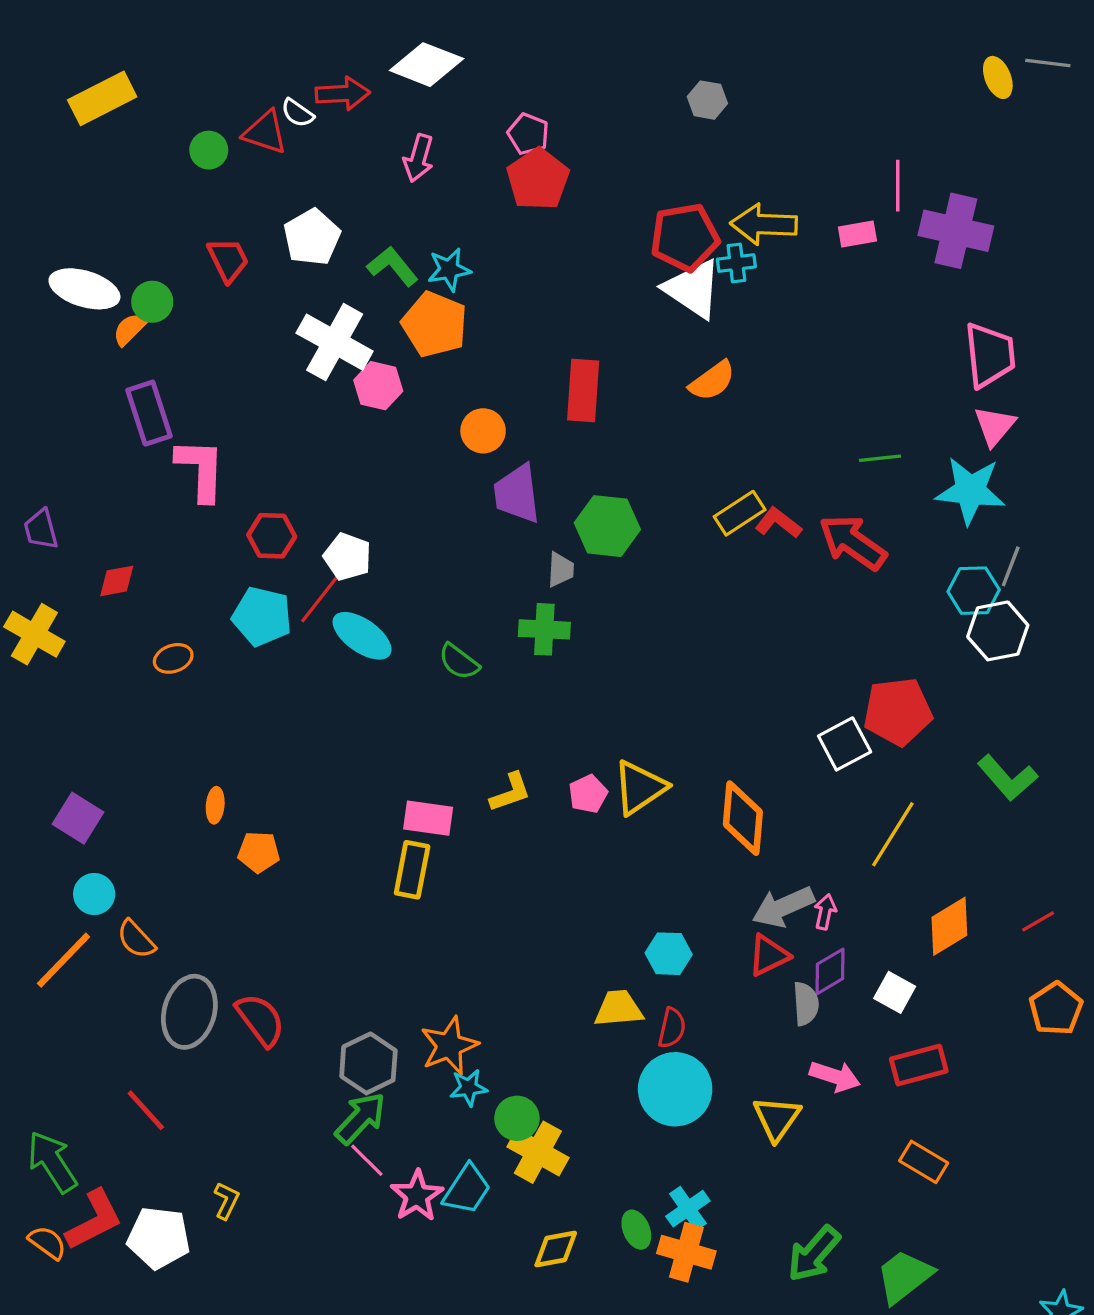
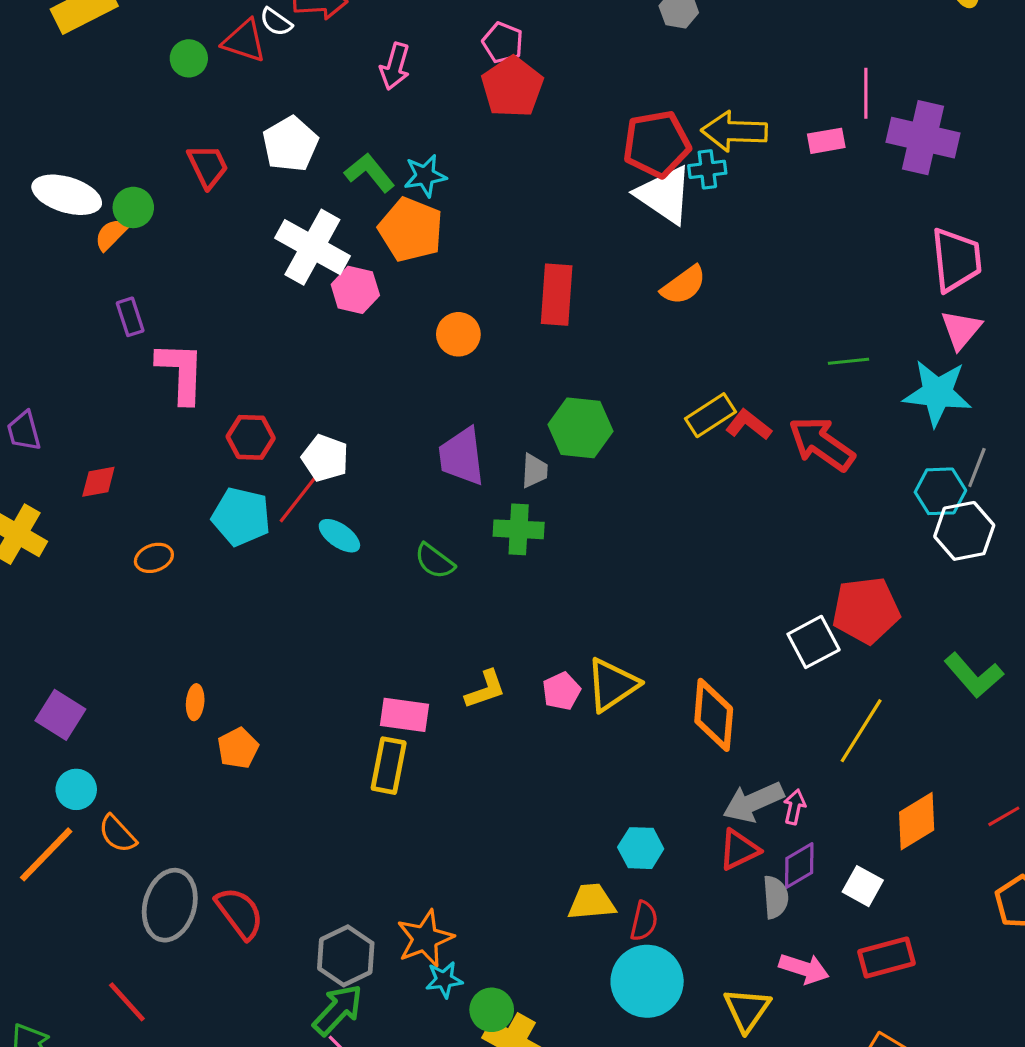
purple rectangle: (149, 413) -> (130, 317), size x0.6
purple trapezoid: (517, 494) -> (462, 456), moved
cyan ellipse: (362, 636) -> (339, 536), size x0.7
orange pentagon: (259, 852) -> (238, 748), turned -30

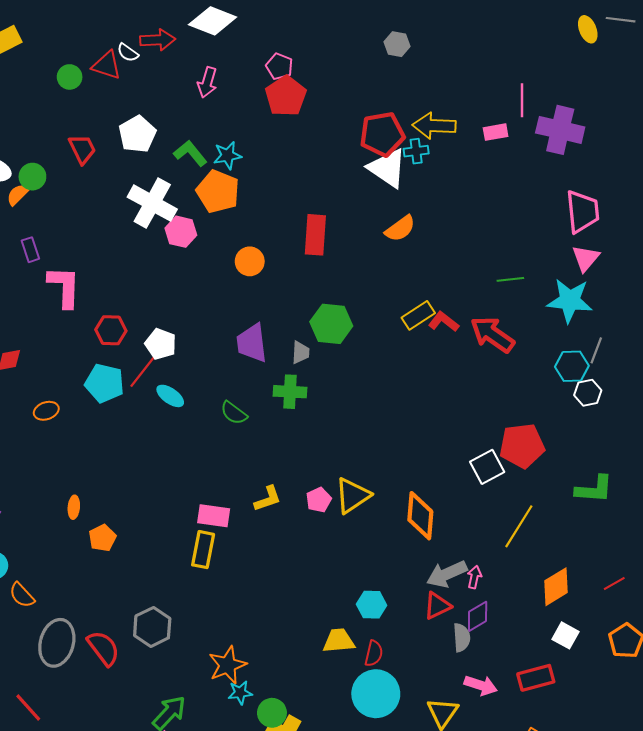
white hexagon: (964, 531) -> (588, 393), size x0.7
green L-shape: (974, 675) -> (594, 489), turned -45
white square: (863, 886) -> (565, 635), moved
gray hexagon: (346, 956) -> (152, 627), moved

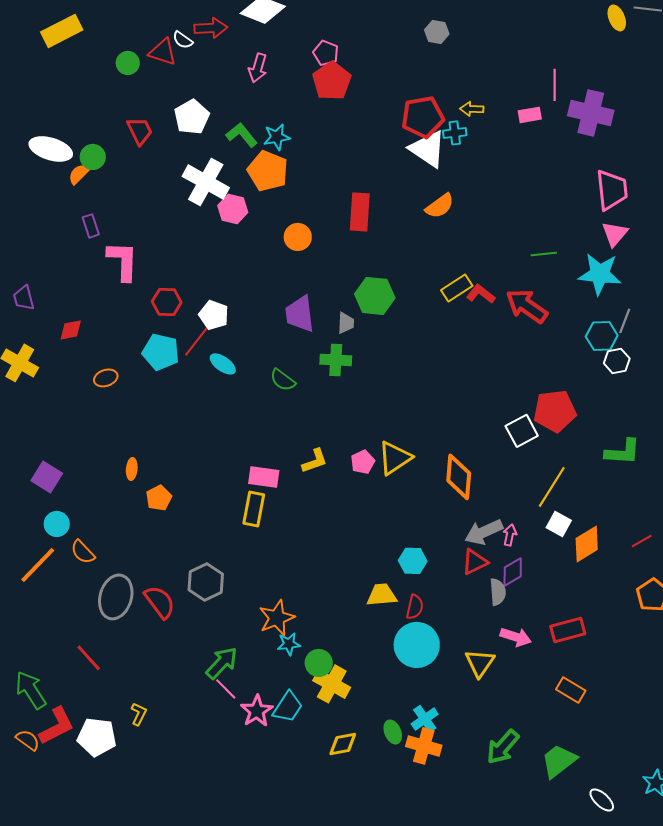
yellow arrow: (434, 126) -> (472, 109), size x0.6
white square: (565, 635) -> (559, 524), moved

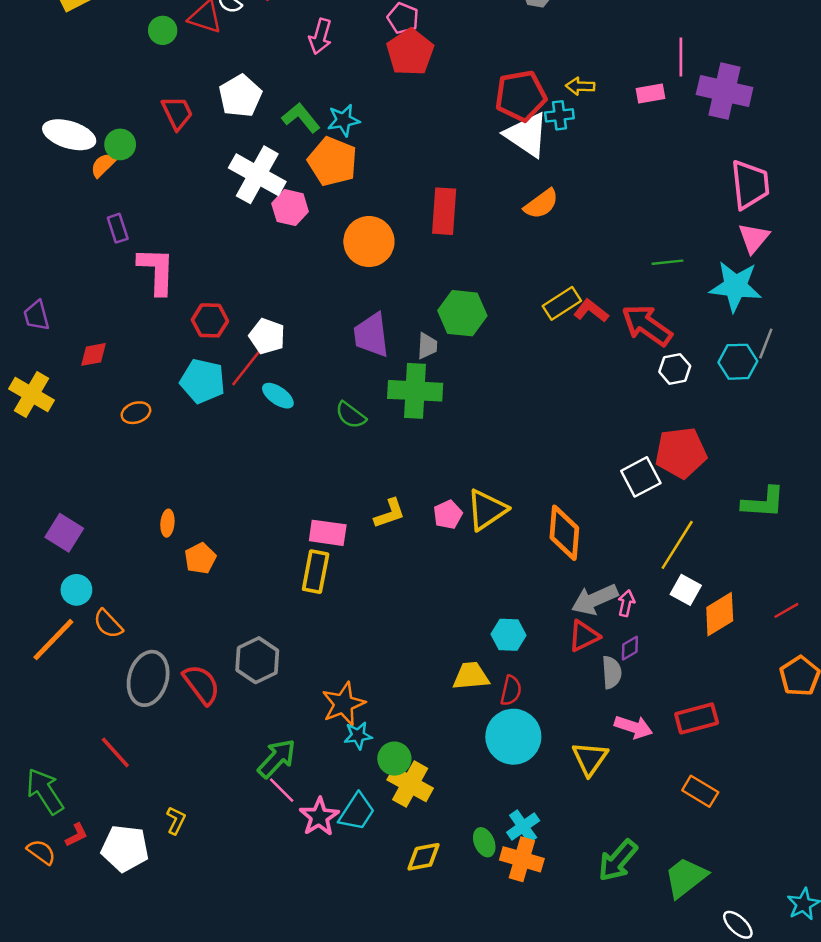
orange circle: (298, 237) -> (369, 242), size x1.5
green cross: (336, 360) -> (415, 391), size x1.4
white hexagon: (617, 361) -> (675, 369), moved
purple diamond: (513, 572) -> (630, 648), size x0.7
red L-shape: (57, 726) -> (76, 835), size x0.5

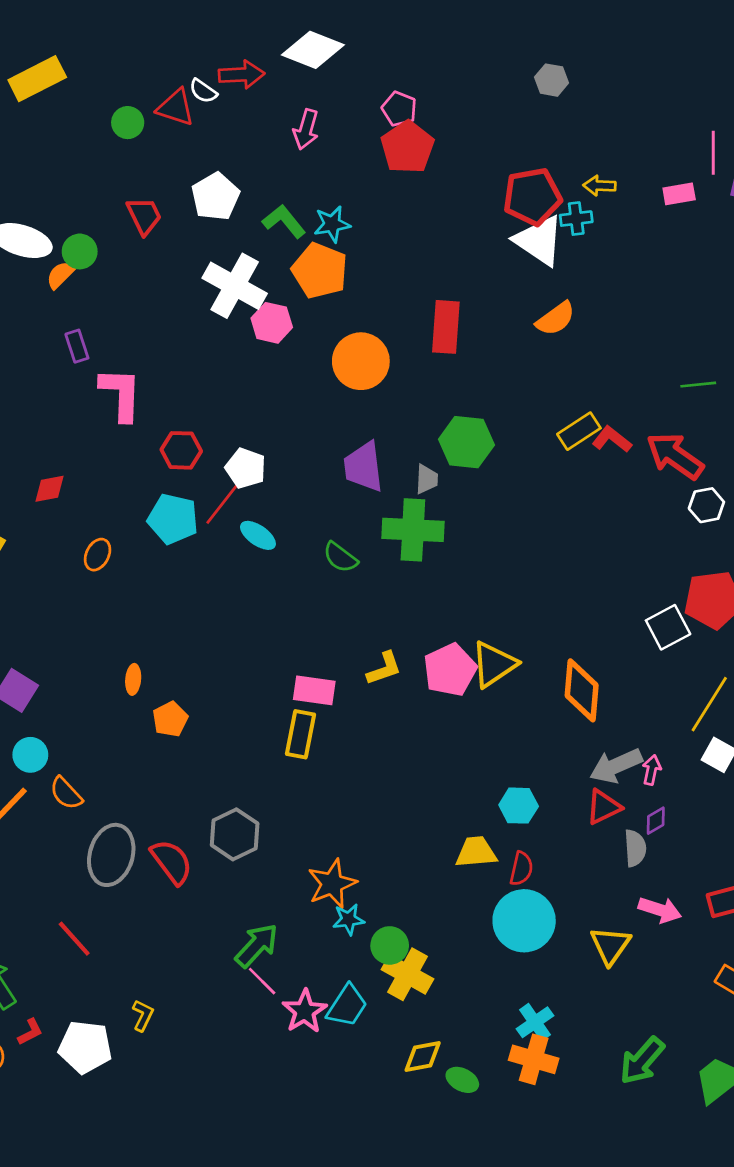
orange ellipse: (136, 413) -> (98, 555), turned -44
pink pentagon: (448, 515) -> (450, 670), size x1.6
green ellipse: (484, 842) -> (462, 1080), moved, turned -40

